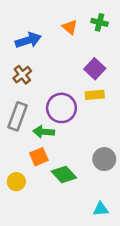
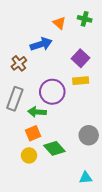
blue arrow: (28, 40) -> (41, 44), moved
yellow circle: (16, 182) -> (29, 155), moved

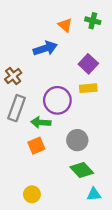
brown cross: (19, 63) -> (13, 76), moved
gray circle: (89, 135) -> (77, 140), moved
green diamond: (54, 148) -> (82, 170), moved
yellow circle: (29, 155) -> (32, 194), moved

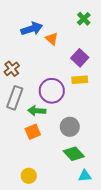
green cross: (93, 21) -> (84, 19), turned 32
orange triangle: (65, 25) -> (52, 39), moved
blue arrow: (45, 48) -> (32, 29), moved

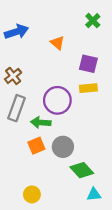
blue arrow: (32, 29) -> (16, 32), moved
purple square: (80, 58) -> (88, 64), turned -30
gray circle: (70, 127) -> (63, 147), moved

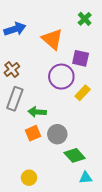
orange triangle: (57, 43) -> (52, 39), size x1.6
yellow rectangle: (88, 88) -> (83, 93), moved, turned -42
purple circle: (57, 100) -> (61, 77), moved

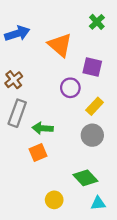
purple circle: (61, 77) -> (70, 88), size x0.7
gray circle: (57, 134) -> (92, 135), moved
yellow circle: (29, 178) -> (54, 200), moved

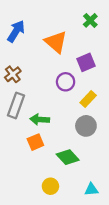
blue arrow: (17, 33) -> (16, 31), turned -40
purple square: (92, 67) -> (86, 62), turned -36
green diamond: (85, 178) -> (68, 157), moved

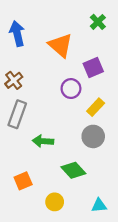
blue arrow: (16, 31) -> (17, 34), turned -45
green arrow: (40, 119) -> (43, 141), moved
orange square: (35, 142) -> (23, 181), moved

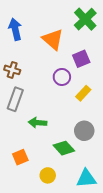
green cross: (98, 22) -> (85, 19), size x1.6
brown cross: (14, 80) -> (12, 70), turned -35
gray circle: (93, 136) -> (84, 131), moved
cyan triangle: (99, 205) -> (86, 178), size x1.5

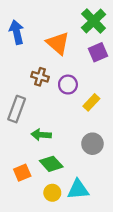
purple square: (81, 59) -> (98, 52), moved
brown cross: (12, 70) -> (40, 77), moved
green diamond: (64, 148) -> (51, 164), moved
cyan triangle: (86, 178) -> (78, 189), moved

